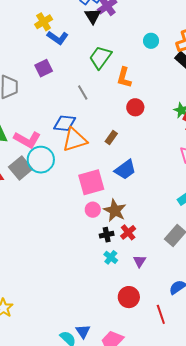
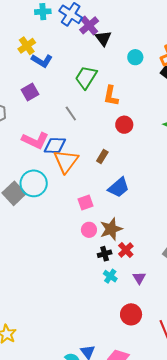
black triangle: (93, 16) -> (103, 38), moved
pink L-shape: (27, 140) -> (35, 140), moved
orange triangle: (75, 140) -> (66, 161), turned -32
pink square: (91, 182) -> (86, 203), size x0.6
brown star: (115, 211) -> (111, 229), turned 30

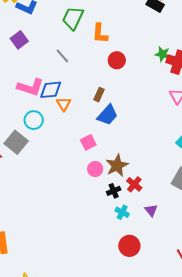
orange triangle: (66, 161) -> (64, 104), size x0.6
cyan circle: (34, 183) -> (34, 120), moved, size x0.7
blue trapezoid: (119, 187) -> (107, 115), moved
red circle: (131, 314) -> (129, 246), moved

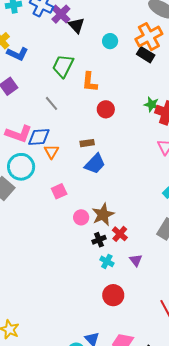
brown rectangle: (99, 95) -> (87, 143), turned 56
cyan circle: (34, 120) -> (21, 167), size x1.4
pink square: (88, 142) -> (59, 191), moved

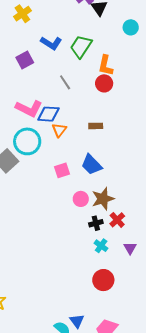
blue L-shape: (17, 54) -> (51, 43), moved
red circle: (106, 109) -> (104, 83), moved
blue trapezoid: (95, 164) -> (92, 165), moved, turned 85

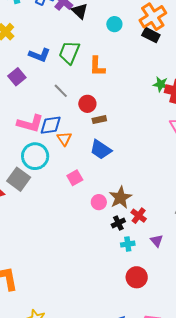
red circle: (104, 83) -> (87, 104), moved
brown rectangle: (96, 126) -> (99, 120), moved
blue trapezoid: (92, 165) -> (101, 150), moved
cyan cross: (101, 246) -> (128, 244), turned -32

